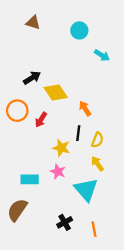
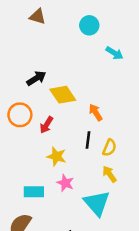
yellow star: (61, 148) -> (56, 156), moved

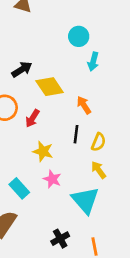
cyan circle: (89, 25) -> (79, 36), moved
cyan arrow: (114, 53) -> (93, 61), moved, turned 72
cyan rectangle: (34, 192) -> (19, 188), turned 48

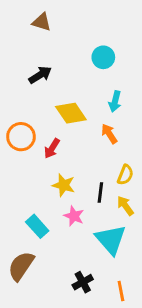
cyan arrow: (93, 61) -> (115, 101), moved
black arrow: (22, 69) -> (40, 75), moved
black line: (76, 134) -> (100, 192), moved

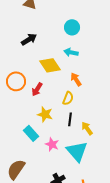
cyan arrow: (115, 101) -> (71, 52), moved, turned 88
yellow semicircle: (125, 175) -> (68, 98), moved
pink star: (74, 216) -> (52, 144), moved
cyan rectangle: (37, 226) -> (31, 133), moved

